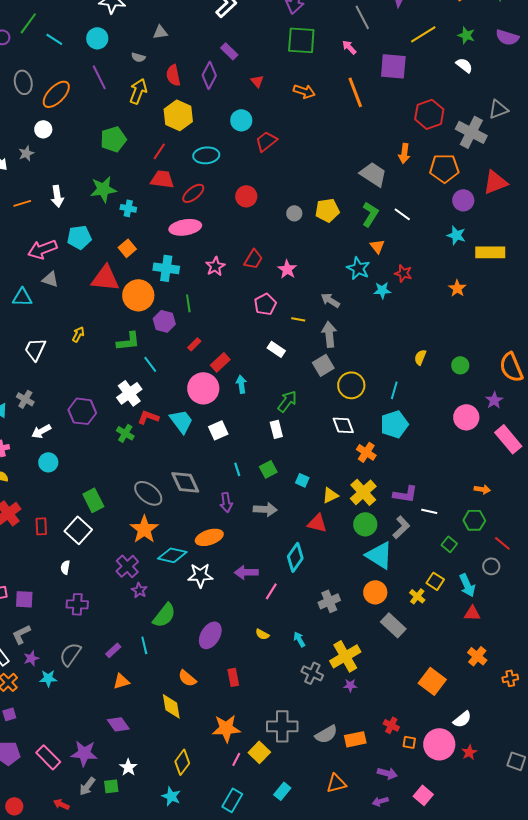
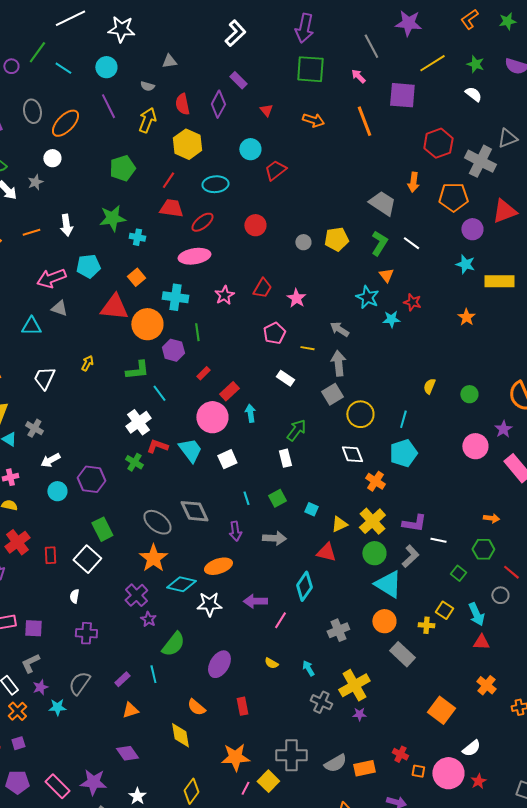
purple hexagon: (82, 411) -> (91, 479), moved
yellow cross: (417, 596) -> (426, 625), turned -35

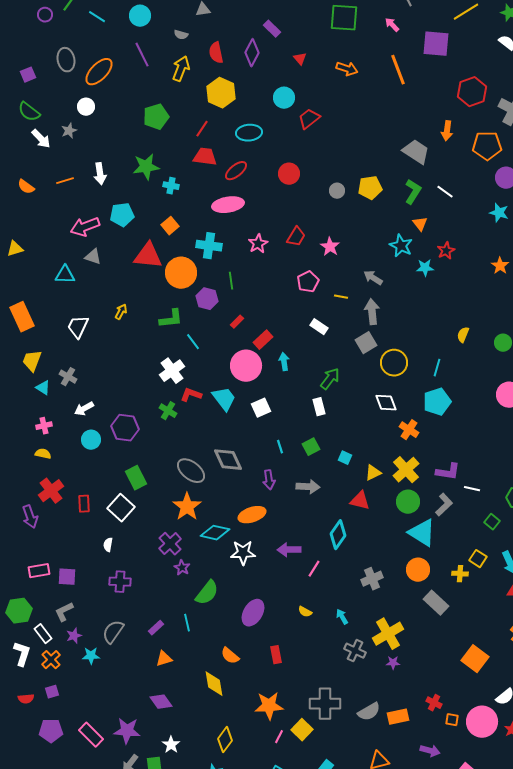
red star: (412, 302) -> (446, 251), turned 30

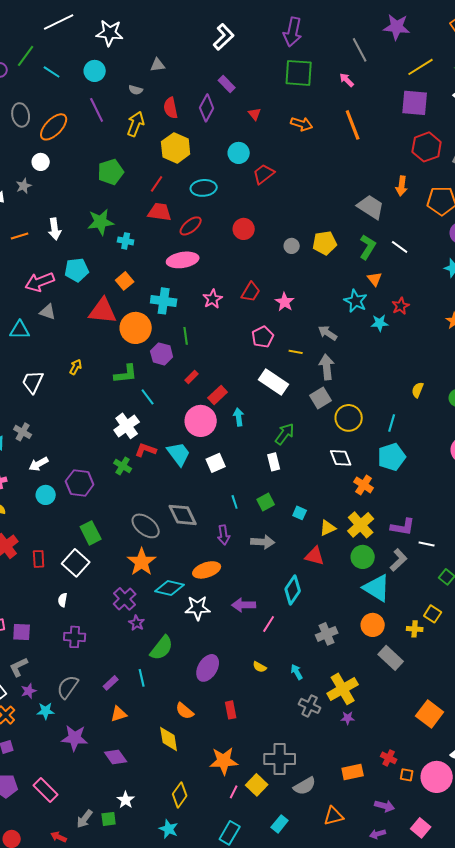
purple square: (436, 44) -> (415, 103), moved
white rectangle: (319, 327) -> (274, 382), size x1.6
gray semicircle: (369, 712) -> (305, 786), moved
purple star: (127, 731) -> (75, 738), moved

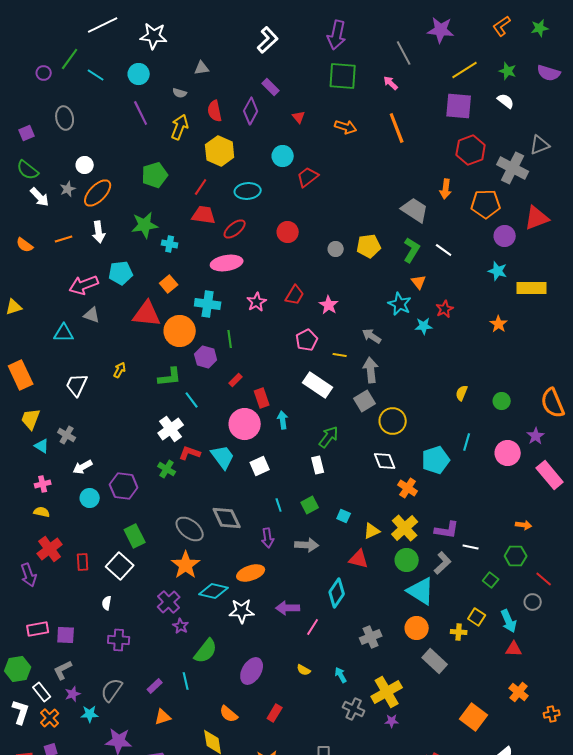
orange ellipse: (54, 127) -> (98, 193), moved
red rectangle: (218, 395) -> (262, 398), turned -66
cyan line: (392, 423) -> (467, 442), moved
red rectangle: (231, 710) -> (275, 713), turned 42

